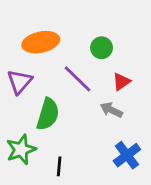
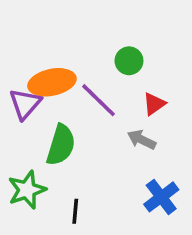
orange ellipse: (41, 42) -> (52, 82), moved

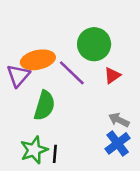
green circle: (129, 61) -> (94, 44), size x1.6
gray arrow: (142, 140) -> (119, 120), moved
green star: (27, 190) -> (34, 150), moved

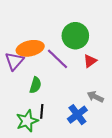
green semicircle: (44, 106) -> (35, 85), size x0.7
blue cross: (118, 143) -> (77, 115), moved
black line: (55, 154) -> (42, 111), moved

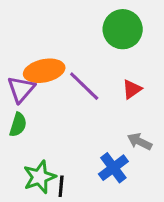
green circle: (75, 36) -> (123, 29), moved
green semicircle: (35, 85) -> (18, 125), moved
black line: (42, 111) -> (61, 186), moved

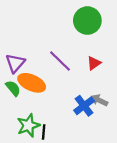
orange ellipse: (44, 71) -> (32, 83), moved, turned 36
green semicircle: (18, 125) -> (13, 88), turned -56
blue cross: (113, 168) -> (84, 106), moved

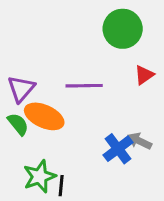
purple line: (60, 61) -> (84, 86), turned -45
red triangle: (94, 63) -> (144, 75), moved

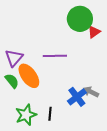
red triangle: (144, 75) -> (94, 32), moved
orange ellipse: (44, 116) -> (29, 76), turned 30
black line: (61, 186) -> (50, 114), moved

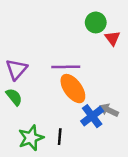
green circle: (80, 19) -> (96, 22), size x0.7
red triangle: (94, 32) -> (113, 38), turned -32
orange ellipse: (29, 76) -> (73, 89), moved

